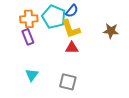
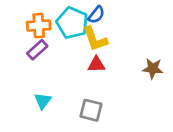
brown star: (111, 31) -> (153, 69), moved
purple rectangle: (28, 37) -> (37, 50), turned 70

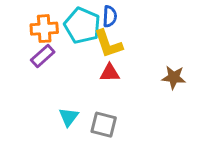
blue semicircle: (96, 15) -> (110, 16), turned -36
cyan triangle: (43, 101) -> (69, 117), moved

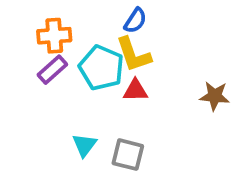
blue semicircle: (110, 16) -> (135, 21), turned 30
cyan pentagon: (82, 26) -> (101, 68), moved

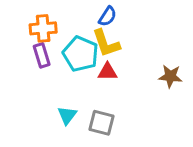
purple rectangle: (52, 70) -> (42, 55), turned -65

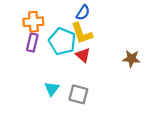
purple rectangle: (42, 55) -> (32, 43), turned 30
red triangle: (108, 72) -> (83, 55), turned 42

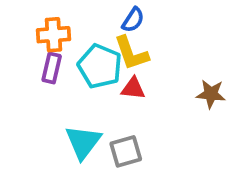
red triangle: (83, 55) -> (133, 88), turned -35
cyan triangle: (52, 89) -> (83, 142), size x1.5
gray square: (78, 94) -> (126, 151), turned -30

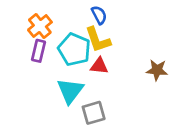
blue semicircle: (133, 20) -> (99, 15), turned -60
orange cross: (53, 35) -> (40, 26), turned -35
cyan triangle: (83, 142) -> (70, 91), moved

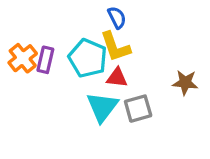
orange cross: (40, 26) -> (23, 58), moved
cyan triangle: (70, 91) -> (102, 107), moved
gray square: (94, 113) -> (138, 109), moved

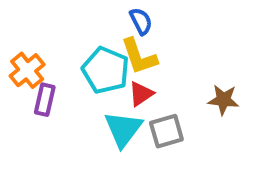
purple rectangle: (45, 60) -> (45, 100), moved
red triangle: (117, 78) -> (141, 94), turned -40

